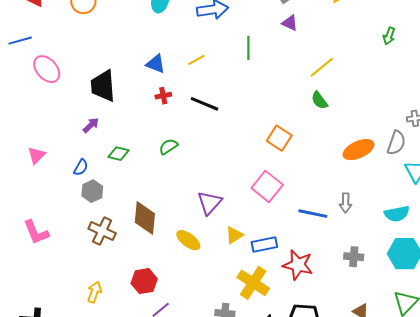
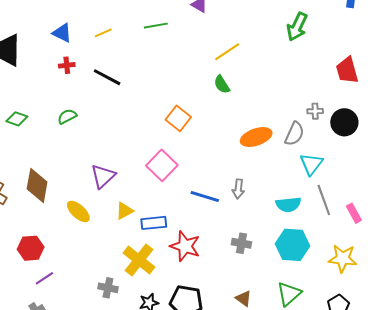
green arrow: (389, 36) -> (297, 27), size x1.6
green line: (248, 48) -> (156, 26), turned 75

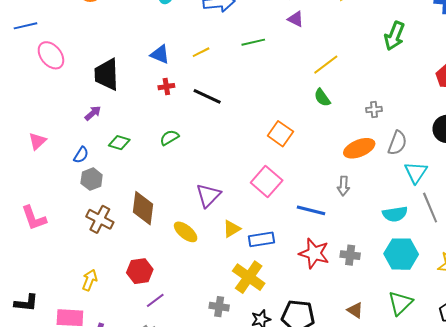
gray cross: (315, 111) -> (374, 110), moved
gray arrow: (238, 189) -> (343, 186), moved
red star: (185, 246) -> (314, 253), moved

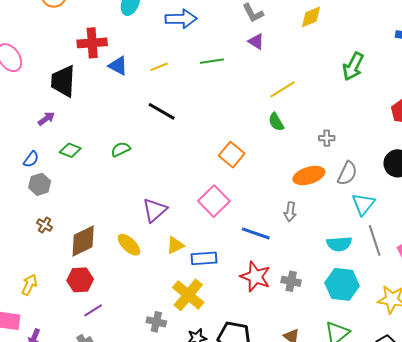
red cross: (166, 87) -> (92, 43), moved, size x1.8
brown diamond: (143, 208) -> (83, 241), moved, turned 52
brown cross: (100, 219) -> (45, 225), size x0.6

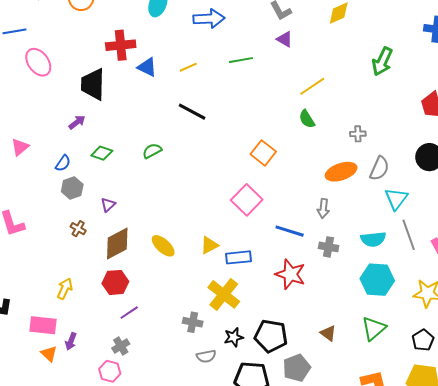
purple triangle: (155, 210) -> (108, 205), moved, size x0.6
gray cross: (291, 281) -> (329, 247), moved

